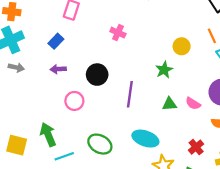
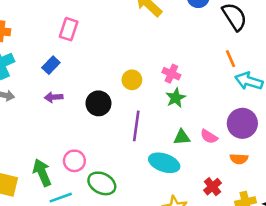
pink cross: (118, 33) -> (171, 74), moved
yellow circle: (182, 46) -> (132, 80), moved
pink circle: (74, 101) -> (74, 161), moved
cyan ellipse: (145, 139) -> (164, 163), moved

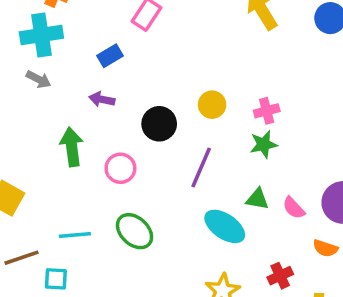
pink cross: (171, 74) -> (267, 111), turned 36
pink circle: (74, 161) -> (120, 168), moved
green arrow: (42, 173) -> (72, 147), moved

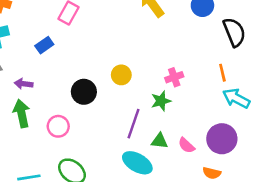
purple arrow: (102, 99) -> (24, 84), moved
pink cross: (267, 111) -> (174, 77), moved
purple line: (201, 167) -> (134, 124), moved

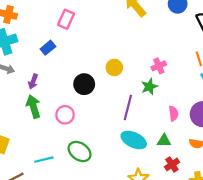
purple arrow: (24, 84) -> (33, 82), turned -72
green triangle: (160, 141) -> (164, 141), moved
pink semicircle: (186, 145) -> (174, 113), moved, turned -136

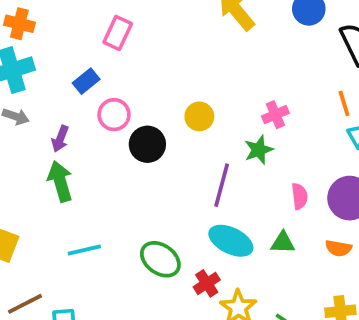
pink circle: (65, 115) -> (114, 115), moved
green ellipse: (80, 151) -> (160, 259), moved
cyan line: (44, 160) -> (84, 250), moved
red cross: (172, 164) -> (207, 283), moved

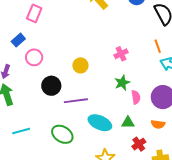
yellow circle: (199, 116) -> (80, 65), moved
black circle: (147, 144) -> (51, 86), moved
green star: (259, 150) -> (122, 83), moved
purple line: (222, 185) -> (76, 101), moved, turned 70
red cross: (207, 283) -> (139, 144), moved

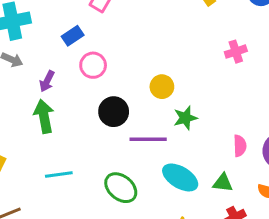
pink cross: (121, 54) -> (236, 52), moved
green star: (122, 83) -> (185, 118), moved

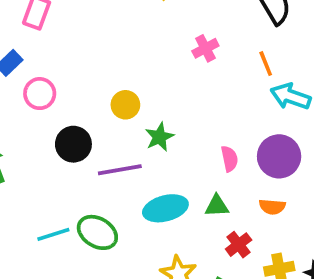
cyan line: (59, 175) -> (53, 234), moved
cyan ellipse: (180, 177) -> (165, 208), turned -36

